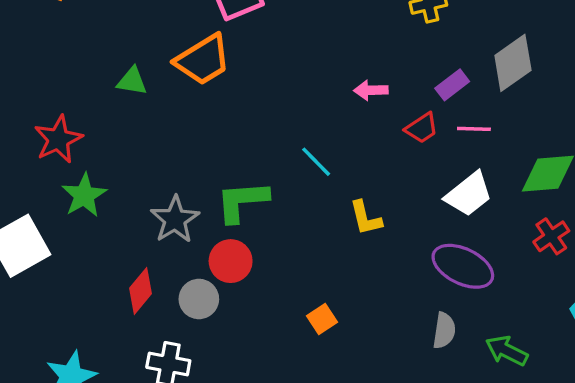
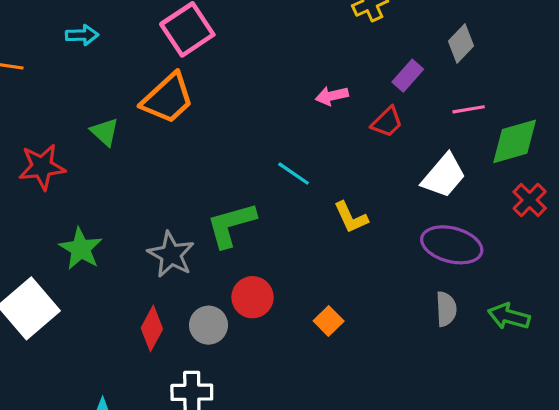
gray diamond: (513, 63) -> (461, 43), size x0.7
green triangle: (132, 81) -> (105, 132), turned 44
pink line: (474, 129) -> (469, 109), moved
red star: (58, 139) -> (42, 167), moved, turned 30
red circle: (231, 261) -> (253, 297), moved

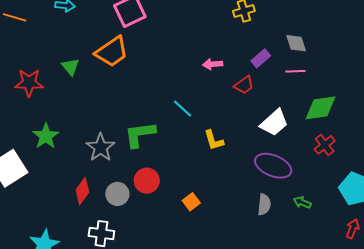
gray diamond: (461, 43) -> (296, 43), turned -70
pink line: (469, 109) -> (295, 71), moved
green arrow: (509, 316) -> (302, 202), moved, size x0.7

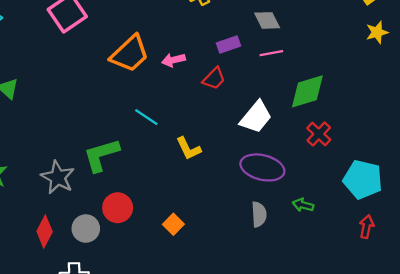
orange trapezoid: (112, 52) -> (130, 54), moved
purple rectangle: (261, 58) -> (229, 44), turned 30

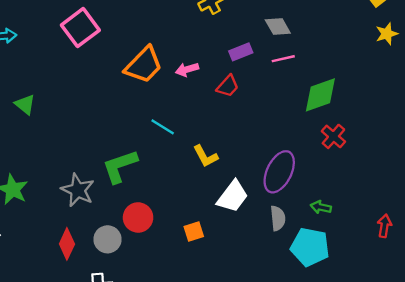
white trapezoid: (256, 117) -> (233, 196), moved
purple ellipse: (262, 167) -> (279, 172), turned -75
cyan pentagon: (363, 179) -> (310, 247), moved
orange square: (173, 224) -> (194, 232), turned 30

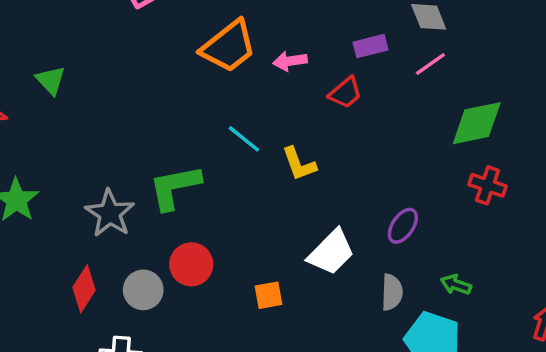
pink line: (283, 59) -> (430, 64), turned -30
red cross: (333, 136) -> (488, 185), turned -30
yellow L-shape: (206, 156) -> (299, 164), moved
purple ellipse: (279, 172) -> (403, 226), size x0.6

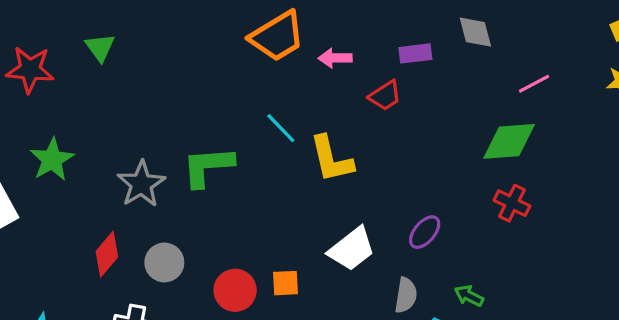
pink line: (430, 64) -> (534, 84), moved
yellow L-shape: (299, 164) -> (331, 159), size x1.4
red circle: (191, 264) -> (235, 290), moved

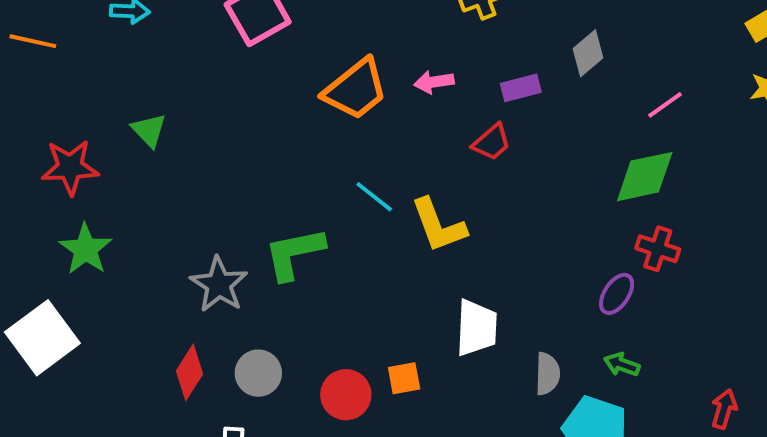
gray diamond: (475, 32) -> (588, 53), turned 72
pink arrow: (335, 58) -> (434, 82), moved
green star: (52, 160) -> (86, 249), moved
purple ellipse: (425, 232) -> (617, 294), moved
white trapezoid: (352, 249) -> (477, 328), turned -42

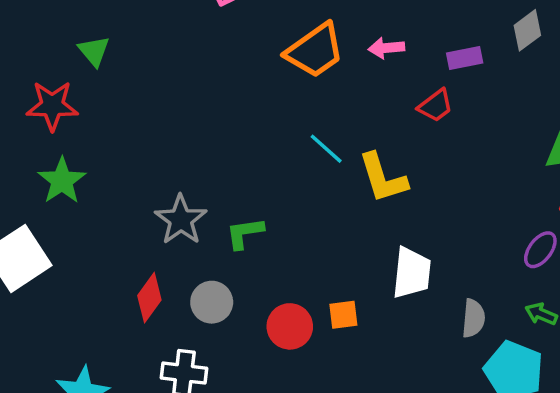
green triangle: (149, 130) -> (94, 51), moved
green L-shape: (294, 253) -> (245, 233), moved, size x0.7

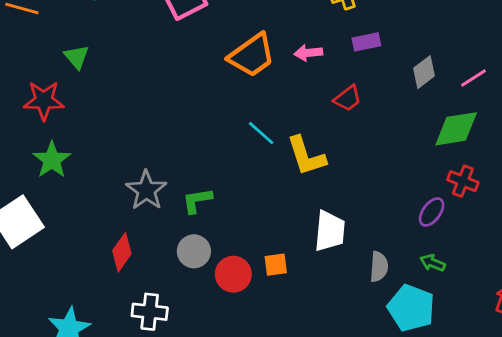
gray diamond: (527, 30) -> (424, 72), moved
purple rectangle: (465, 58) -> (366, 42), moved
gray circle: (212, 302) -> (194, 251), moved

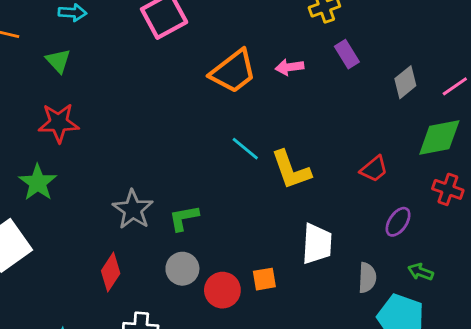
purple rectangle: (366, 42) -> (347, 54), turned 72
green triangle: (77, 57) -> (58, 61), moved
red trapezoid: (348, 98) -> (374, 169), moved
red star: (44, 100) -> (59, 123), moved
purple ellipse: (432, 212) -> (398, 222), moved

